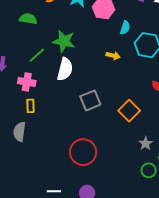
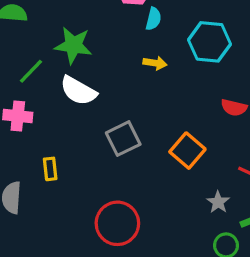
cyan semicircle: (125, 28) -> (153, 19), moved
white semicircle: (65, 69) -> (78, 91), turned 110
yellow rectangle: (31, 106) -> (50, 169), moved

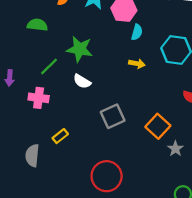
white semicircle: (78, 91) -> (82, 81), size x0.7
yellow rectangle: (50, 169) -> (60, 136), turned 56
gray star: (218, 202) -> (175, 149), moved

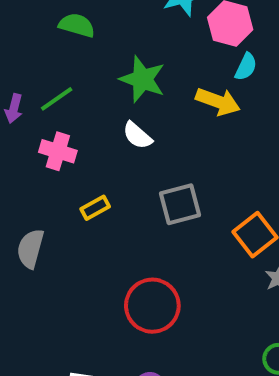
yellow arrow: (137, 64) -> (218, 101), moved, size x1.5
green line: (49, 66) -> (57, 99), moved
yellow rectangle: (60, 136) -> (95, 208), moved

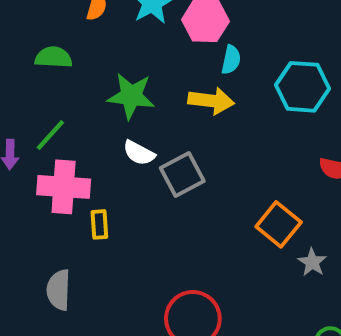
pink cross: (58, 151) -> (64, 187), size x1.4
gray square: (180, 204) -> (182, 175), moved
yellow rectangle: (95, 208) -> (99, 224), moved, turned -52

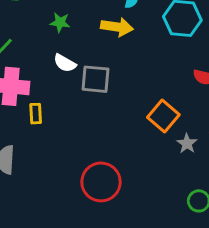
green star: (131, 96) -> (60, 22), size x0.6
gray square: (182, 175) -> (95, 79), turned 32

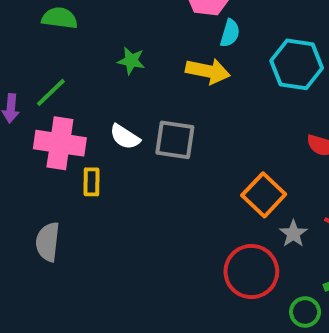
white semicircle: (65, 63) -> (125, 137), moved
red circle: (101, 182) -> (251, 272), moved

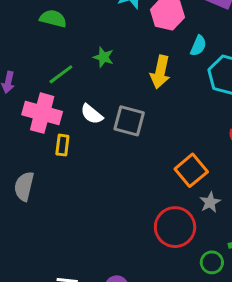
cyan semicircle: (230, 33) -> (198, 46), moved
yellow arrow: (208, 71) -> (160, 72), turned 84
green line: (51, 92) -> (61, 74), moved

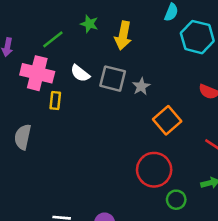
yellow arrow: (160, 72) -> (123, 36), moved
gray star: (210, 202) -> (141, 86), moved
green circle: (212, 262) -> (176, 200), moved

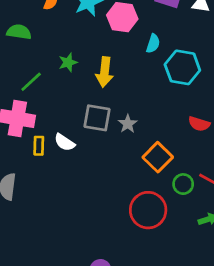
green star: (89, 24) -> (68, 62), turned -30
white semicircle: (80, 73) -> (65, 142), moved
green circle: (176, 200) -> (183, 184), moved

